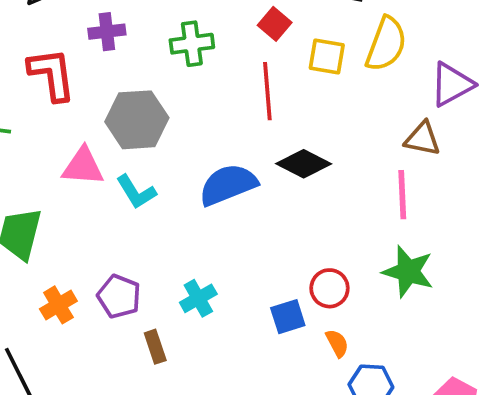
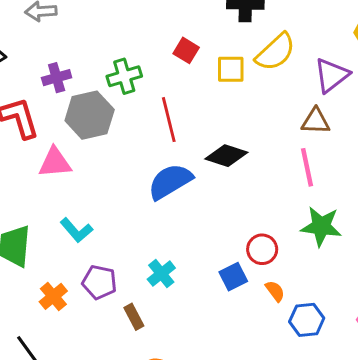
yellow semicircle: (386, 44) -> (275, 52), turned 36
red line: (267, 91) -> (169, 120), moved
gray hexagon: (137, 120) -> (90, 115), moved
pink triangle: (83, 166) -> (55, 163), moved
cyan L-shape: (136, 192) -> (76, 230), moved

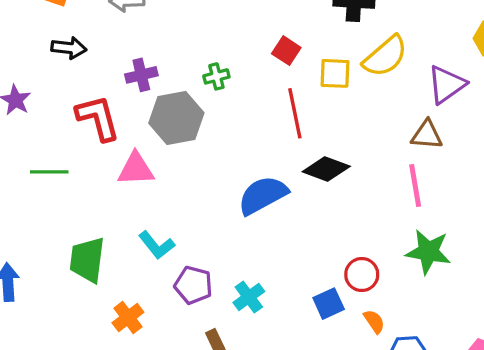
green cross: (124, 76) -> (216, 76), size x0.7
red line: (169, 120) -> (295, 113), moved
purple pentagon: (99, 282) -> (193, 285), moved

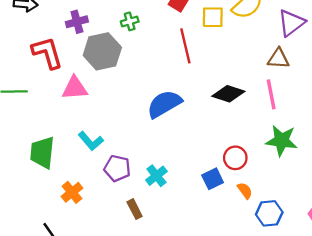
black diamond: (326, 169) -> (228, 94), moved

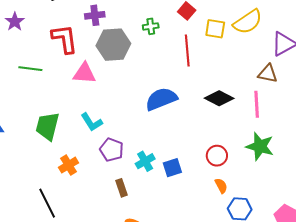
green cross: (130, 21) -> (151, 26), moved
blue square: (213, 179) -> (172, 168), moved

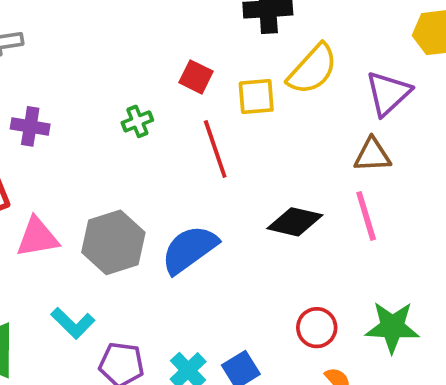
purple cross: (95, 15) -> (30, 126), turned 30
gray hexagon: (113, 45) -> (113, 242), moved
green star: (260, 146) -> (392, 327), moved

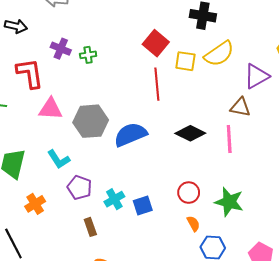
red square: (196, 77) -> (156, 43), size x1.4
green cross: (137, 121) -> (88, 55), moved

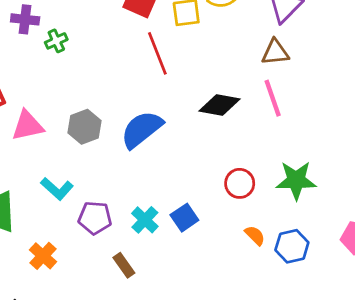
purple cross: (61, 49) -> (25, 19), moved
gray hexagon: (91, 121) -> (84, 127), size x0.7
orange semicircle: (193, 224) -> (255, 235), moved

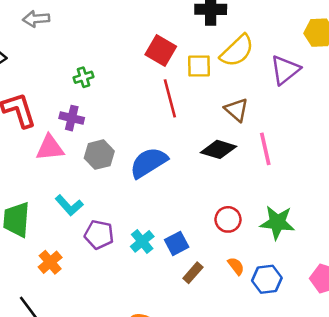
purple cross: (25, 19) -> (72, 118), moved
brown triangle: (275, 52) -> (236, 110), moved, turned 40
brown rectangle: (124, 265) -> (193, 273), moved, turned 70

